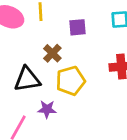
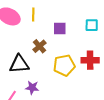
yellow pentagon: (70, 81) -> (64, 65), moved

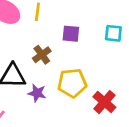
red cross: (90, 60) -> (104, 102), moved, turned 36
purple star: (32, 88) -> (37, 93), moved

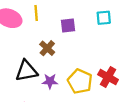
yellow pentagon: (72, 83) -> (80, 81), moved, turned -30

